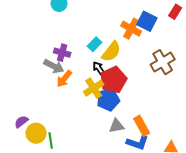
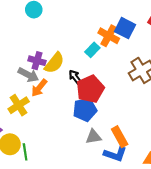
cyan rectangle: (95, 44) -> (92, 50), moved
yellow semicircle: (111, 52) -> (54, 63), moved
yellow cross: (94, 88) -> (19, 105), moved

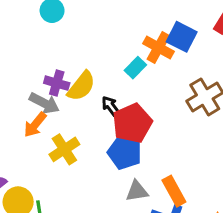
orange arrow: (39, 88) -> (35, 125), moved
yellow cross: (19, 105) -> (64, 149), moved
blue pentagon: (85, 110) -> (125, 152), turned 30

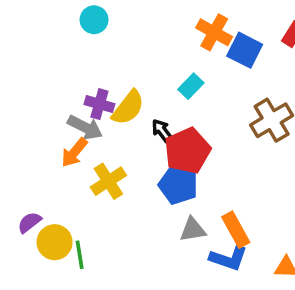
orange cross: (158, 48) -> (214, 32), moved

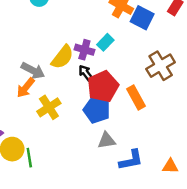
purple cross: (99, 104) -> (84, 50), moved
orange rectangle: (236, 230) -> (136, 98), moved
blue L-shape: (229, 258) -> (131, 160), turned -30

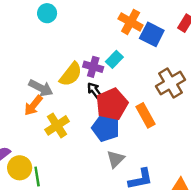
gray triangle: (107, 140) -> (116, 159), turned -36

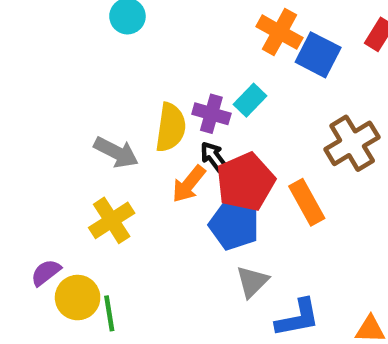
yellow semicircle: (71, 74) -> (171, 127), turned -30
orange arrow: (33, 105) -> (189, 184), moved
yellow cross: (57, 125) -> (112, 220), moved

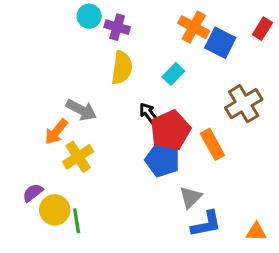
purple cross: (211, 114) -> (117, 27), moved
yellow semicircle: (171, 127) -> (122, 68), moved
orange arrow: (189, 184) -> (56, 132), moved
gray triangle: (252, 282) -> (191, 197), moved

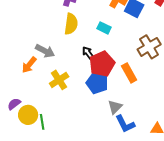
cyan rectangle: (173, 74) -> (104, 28), turned 72
yellow cross: (78, 157) -> (59, 80), moved
blue L-shape: (206, 224) -> (125, 124), turned 75

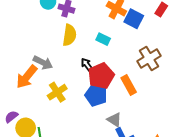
orange arrow: (29, 65) -> (27, 77), size x1.4
gray triangle: (115, 107) -> (114, 120), turned -42

